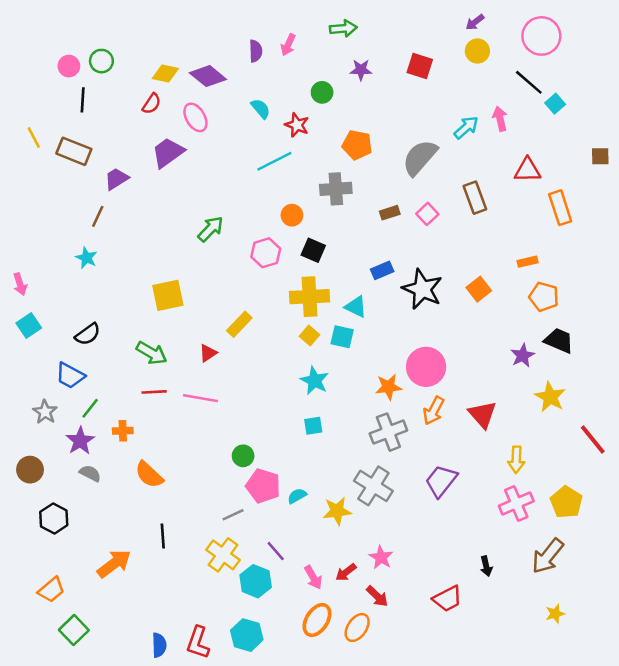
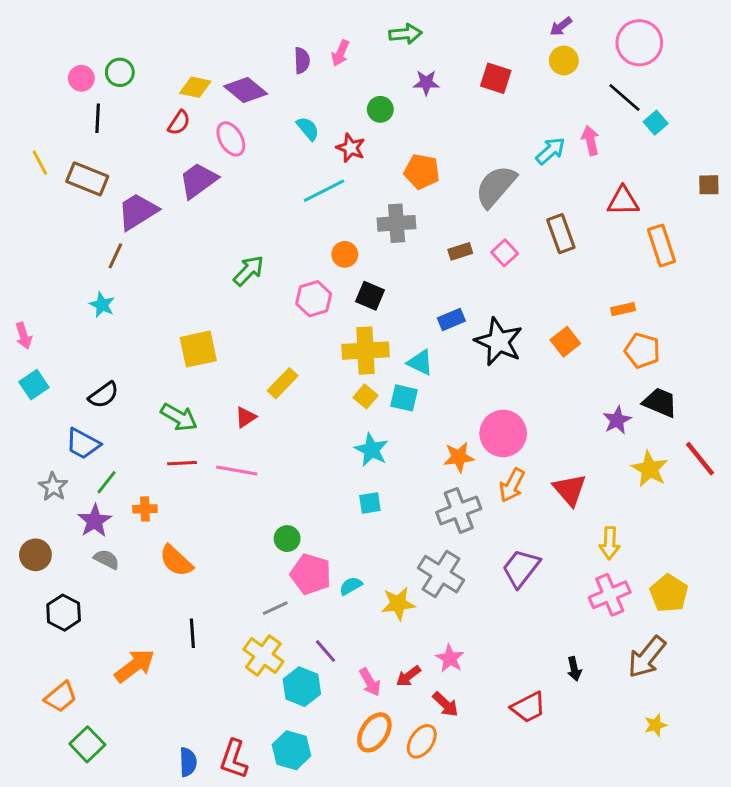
purple trapezoid: (116, 179) -> (138, 211), size x1.4
red line: (593, 440) -> (700, 459), moved

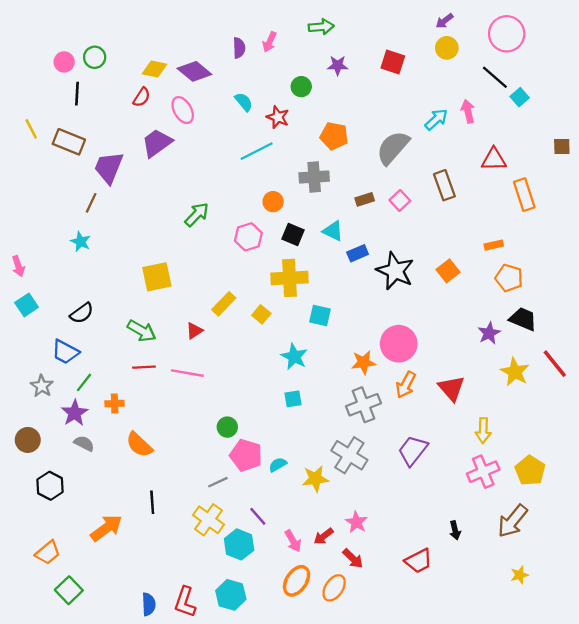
purple trapezoid: (138, 211) -> (109, 168), turned -36
cyan triangle: (420, 362) -> (333, 231), moved
yellow square: (366, 396) -> (261, 314), moved

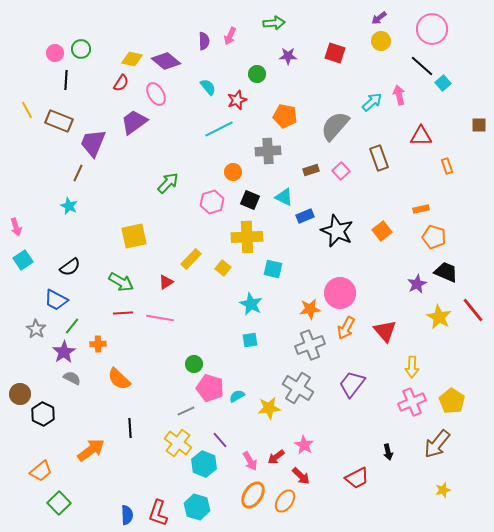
red star: (278, 117) -> (237, 100), turned 30
orange rectangle: (524, 195) -> (447, 166), size x0.6
brown circle: (28, 440) -> (20, 394), moved

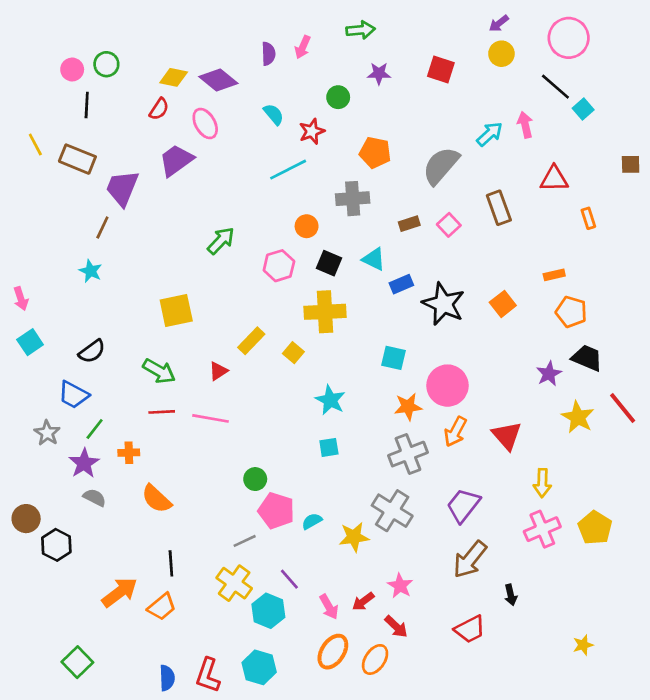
cyan square: (273, 269) -> (393, 358), moved
brown arrow: (437, 444) -> (470, 559), moved
orange trapezoid: (41, 471) -> (162, 607), moved

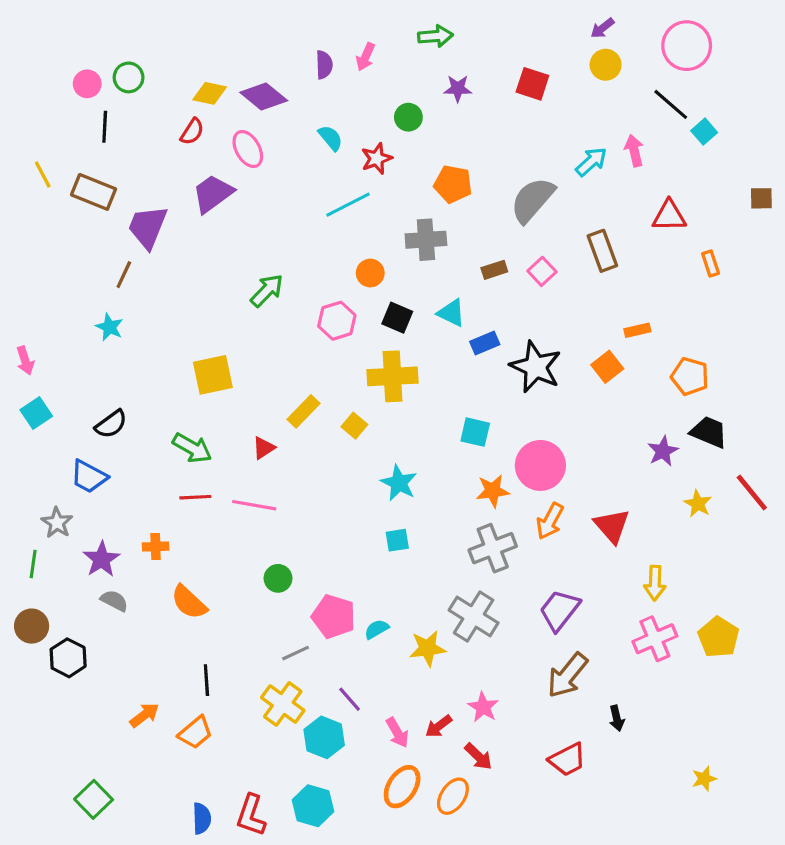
orange rectangle: (554, 275) -> (637, 330), moved
yellow star: (578, 417) -> (698, 504), size x0.7
green line: (95, 429) -> (33, 564), moved, turned -30
green circle: (255, 479) -> (278, 578), moved
orange arrow: (120, 592) -> (144, 715), size x0.7

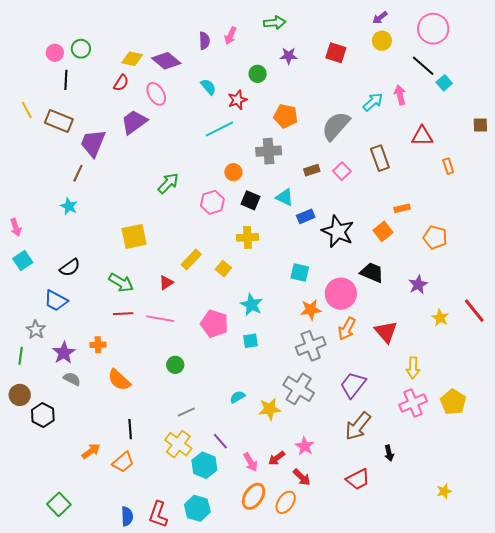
yellow cross: (392, 376) -> (248, 237), size x0.7
black trapezoid: (709, 432) -> (372, 273), moved
pink pentagon: (334, 616) -> (214, 324), moved

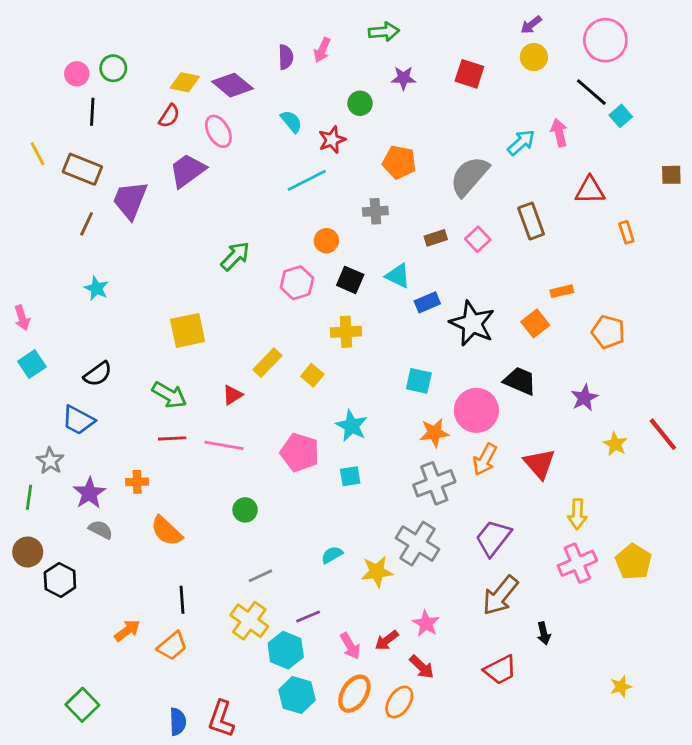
gray cross: (269, 151) -> (375, 211), size x0.7
brown line: (78, 173) -> (87, 224), moved
purple line: (220, 441) -> (308, 616), turned -72
cyan hexagon: (197, 508) -> (297, 695), moved

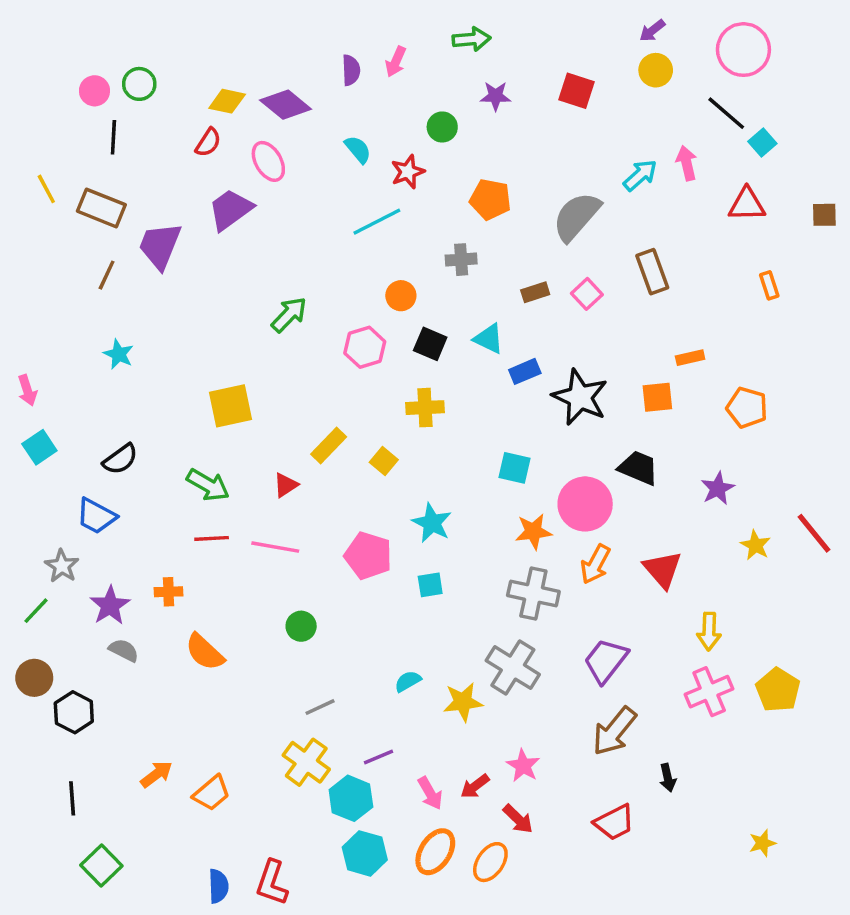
red triangle: (590, 190) -> (747, 204), moved
orange square: (535, 323) -> (657, 397), turned 32
gray cross: (434, 483) -> (533, 593), turned 33
green line: (29, 497) -> (36, 611), turned 35
black line: (182, 600) -> (72, 798), moved

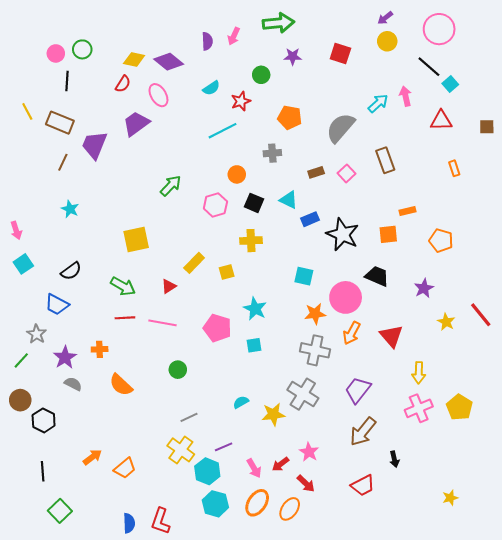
green arrow: (471, 39) -> (278, 23), size x1.4
cyan semicircle: (358, 149) -> (211, 88), turned 96
yellow square: (384, 461) -> (227, 272), turned 35

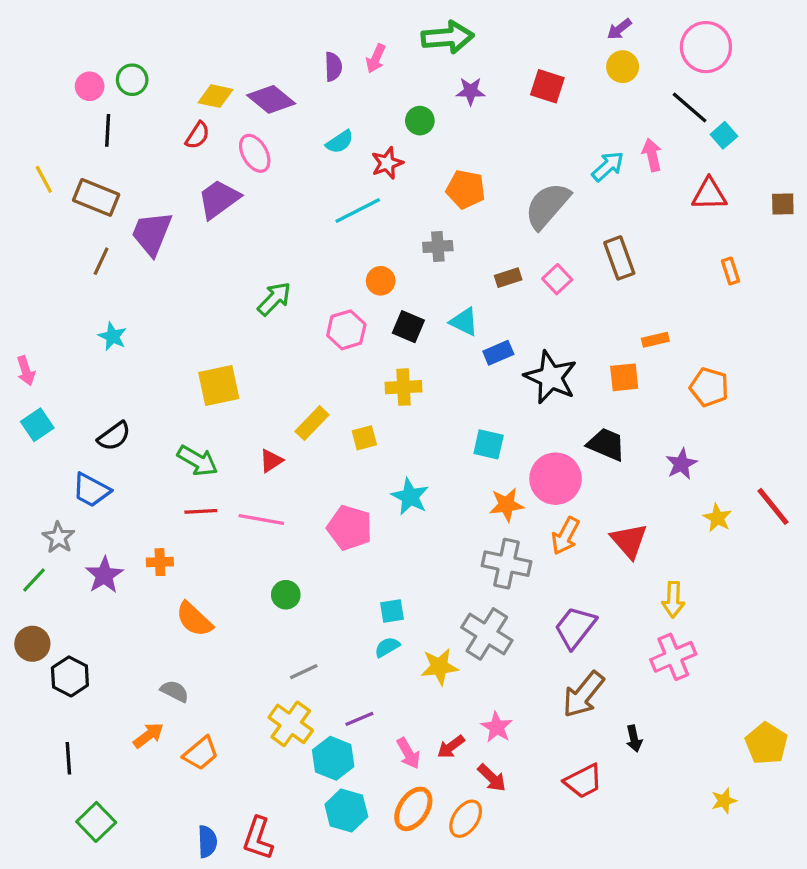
cyan square: (254, 345) -> (392, 611), moved
gray semicircle: (73, 384) -> (175, 691), moved
yellow pentagon: (459, 407) -> (766, 743), moved

